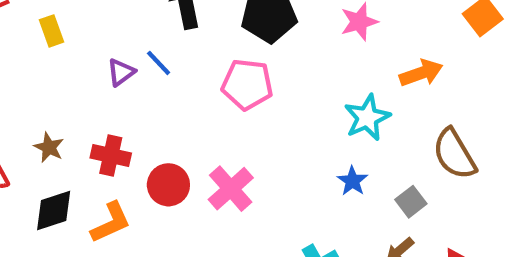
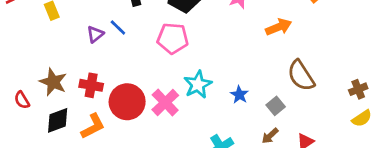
cyan star: (367, 118) -> (198, 85), moved
brown star: (49, 147) -> (53, 82), size x1.5
red circle: (168, 185) -> (127, 102), size x1.4

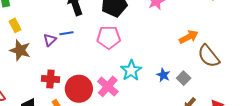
orange arrow: (279, 27) -> (189, 37), moved
blue line: (118, 28) -> (66, 33), turned -48
brown star: (53, 82) -> (20, 50), moved
gray square: (276, 106) -> (184, 78), moved

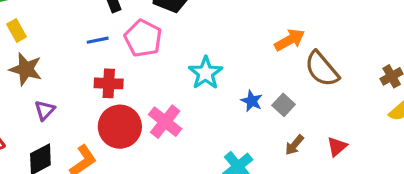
pink pentagon: (109, 37) -> (143, 38), moved, turned 30
purple triangle: (50, 40) -> (45, 110), moved
cyan star: (131, 70) -> (206, 73), moved
red cross: (50, 79) -> (109, 83), moved

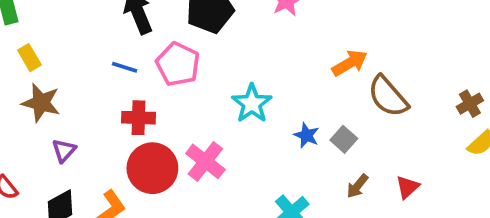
blue line: (98, 40) -> (125, 67), turned 30

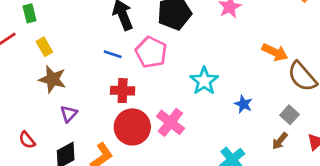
orange arrow: (350, 63) -> (275, 52), turned 55
gray square: (344, 139) -> (290, 115), moved

